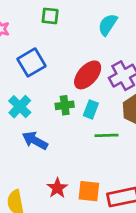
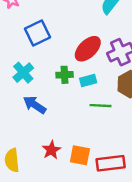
cyan rectangle: (91, 109) -> (88, 81), turned 49

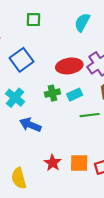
red ellipse: (88, 49) -> (69, 66), turned 45

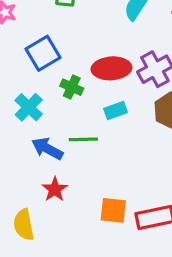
green cross: (52, 93) -> (72, 87), moved, turned 32
green line: (90, 115) -> (83, 139), moved
red star: (53, 163) -> (55, 189), moved

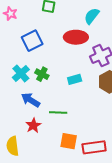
red ellipse: (111, 68) -> (76, 37), moved
green cross: (72, 87) -> (42, 74), moved
green line: (83, 139) -> (58, 113), moved

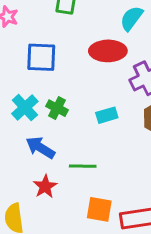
blue square: (32, 41) -> (41, 57), turned 30

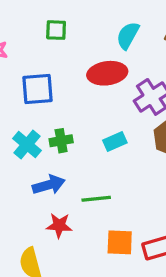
green cross: (57, 108) -> (61, 141), turned -30
blue arrow: (40, 148) -> (49, 185), turned 140
red star: (45, 186) -> (59, 225), turned -30

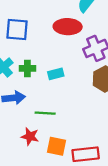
cyan rectangle: (115, 142) -> (56, 74), moved
red star: (59, 225) -> (30, 136), moved

